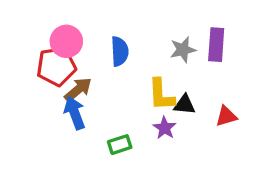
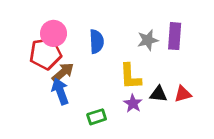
black triangle: (185, 105) -> (159, 94), moved

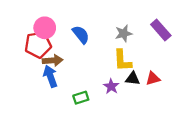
purple rectangle: (175, 36) -> (161, 30), moved, turned -45
blue semicircle: (97, 41) -> (81, 35), turned -36
brown arrow: (63, 72) -> (53, 60), turned 36
yellow L-shape: (130, 76) -> (122, 60), moved

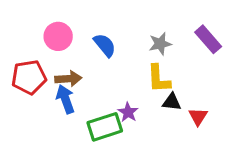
red pentagon: (38, 45) -> (29, 77), moved
red triangle: (153, 78) -> (198, 117), moved, turned -42
purple star: (111, 86) -> (128, 112), moved
green rectangle: (81, 98) -> (105, 127), size x1.6

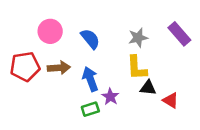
blue arrow: (65, 99) -> (90, 79), moved
red triangle: (198, 117) -> (171, 100), turned -30
green rectangle: (105, 127) -> (90, 109), size x0.6

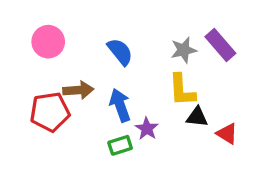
pink circle: (50, 31) -> (48, 42), moved
purple rectangle: (179, 34) -> (220, 45), moved
red pentagon: (25, 66) -> (50, 112), moved

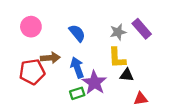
purple star: (147, 129) -> (94, 83), size x1.6
red triangle: (227, 134) -> (141, 99), moved, turned -40

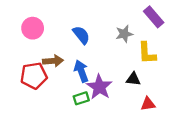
purple rectangle: (142, 29) -> (154, 17), moved
yellow L-shape: (117, 58) -> (147, 53), moved

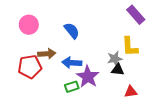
gray star: (124, 34) -> (115, 59), moved
blue arrow: (81, 71) -> (72, 63), turned -66

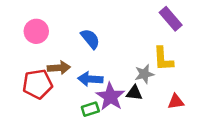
black triangle: (118, 70) -> (134, 93), moved
red triangle: (131, 92) -> (176, 102), moved

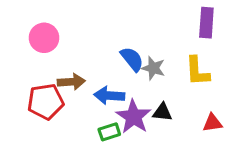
purple rectangle: (171, 19) -> (206, 23), turned 45
blue semicircle: (90, 39) -> (132, 59), moved
gray star: (144, 74) -> (153, 68), moved, turned 30

